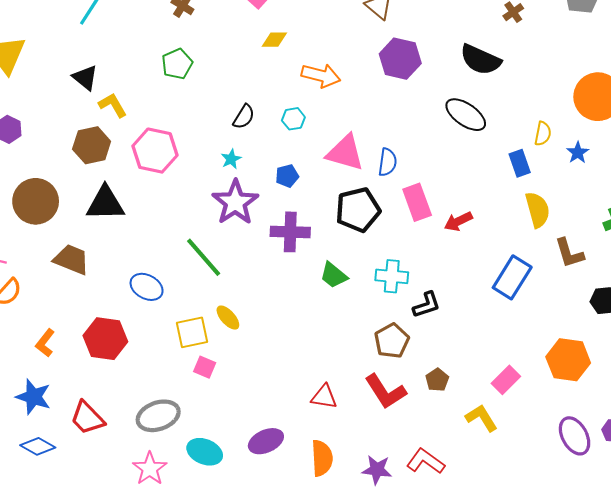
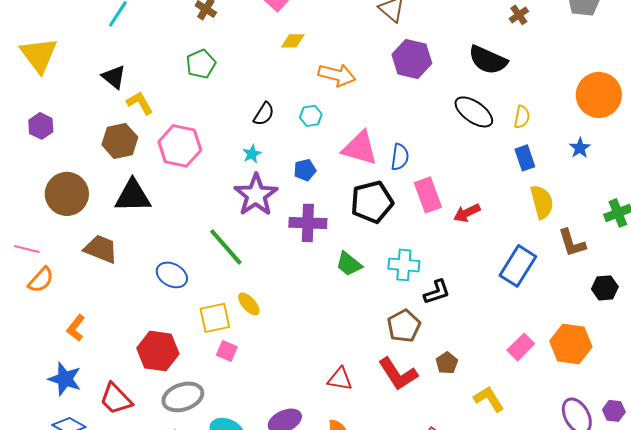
yellow semicircle: (543, 134) -> (522, 117), moved
red hexagon: (105, 339) -> (158, 351), moved
pink rectangle: (506, 380) -> (521, 347), moved

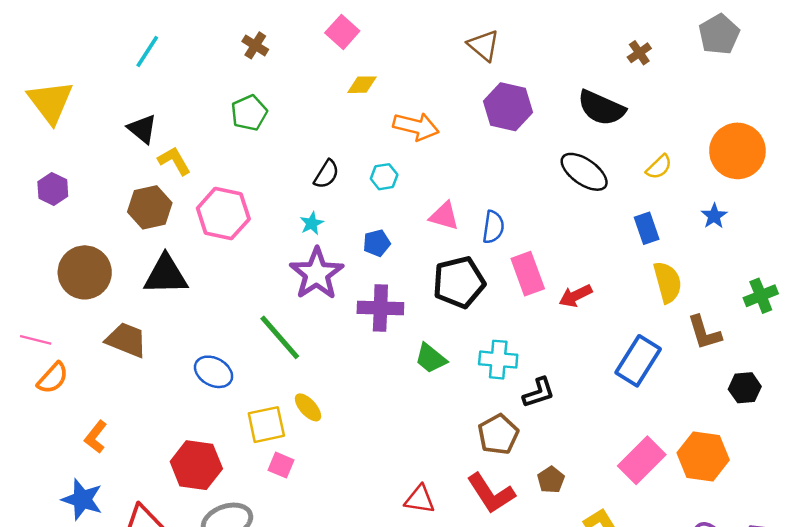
yellow semicircle: (522, 117) -> (659, 167), moved, turned 35
pink triangle: (360, 148) -> (444, 216), size x0.7
pink rectangle: (521, 347) -> (642, 460), size x1.4

